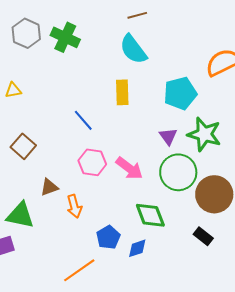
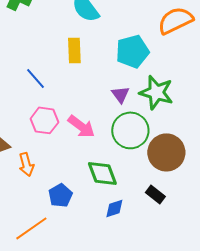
blue diamond: (137, 248) -> (114, 208), moved

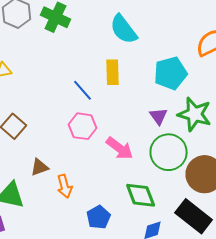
blue line: (35, 78) -> (83, 90), moved
pink hexagon: (44, 120) -> (83, 126), moved
black rectangle: (155, 194) -> (194, 216), size x1.8

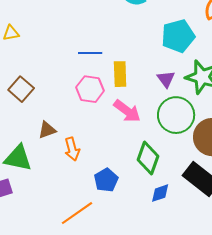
yellow rectangle: (113, 72) -> (120, 74), moved
blue line: (83, 90) -> (90, 53), turned -50
green diamond: (141, 195) -> (148, 158), turned 40

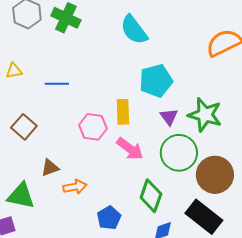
cyan pentagon: (178, 36) -> (156, 81), moved
blue line: (90, 53) -> (57, 84), moved
orange arrow: (72, 149) -> (75, 187), turned -85

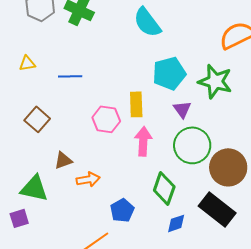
green star: (205, 115) -> (215, 81), moved
pink arrow: (130, 149) -> (143, 141), turned -124

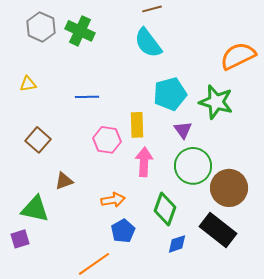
blue line: (70, 76) -> (87, 97), moved
orange arrow: (88, 179) -> (113, 200), moved

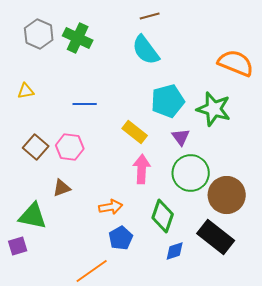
orange semicircle: (238, 56) -> (236, 63), turned 48
yellow rectangle: (137, 125) -> (135, 132), turned -50
pink hexagon: (107, 140) -> (70, 147), moved

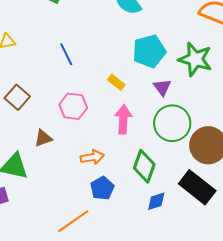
blue line: (85, 104) -> (66, 54), turned 65
yellow rectangle: (135, 132) -> (116, 82), size x0.7
pink hexagon: (70, 147) -> (73, 106), moved

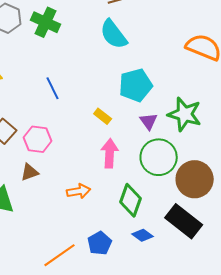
green star: (195, 59) -> (185, 114), moved
pink hexagon: (73, 106) -> (38, 139), moved
blue pentagon: (102, 188) -> (100, 243), moved
blue diamond: (156, 201) -> (143, 235), turned 55

